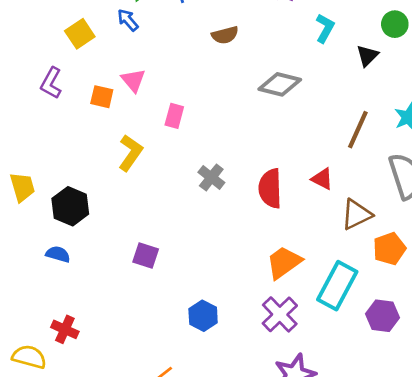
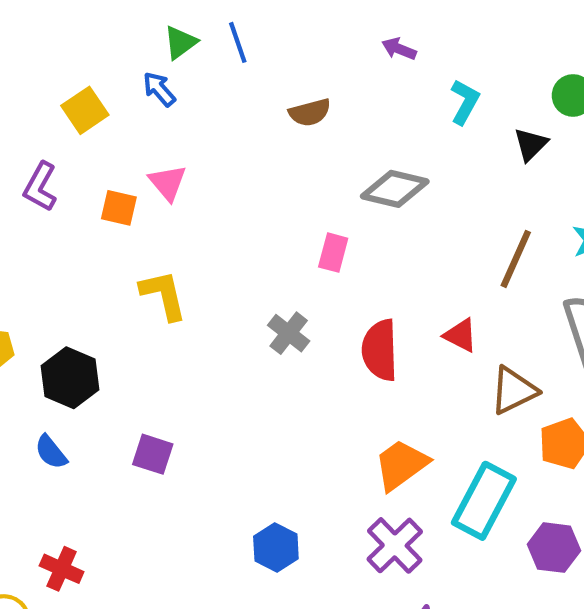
pink rectangle: (174, 116) -> (333, 253), moved
yellow L-shape: (131, 153) -> (163, 295), turned -48
blue semicircle: (58, 254) -> (51, 452), turned -145
purple square: (146, 256) -> (153, 454), moved

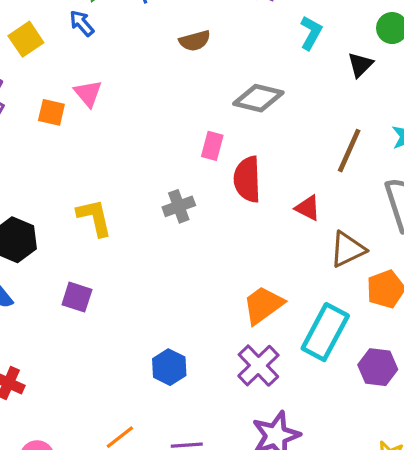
yellow L-shape: (163, 295) -> (94, 217), moved
gray cross: (289, 333) -> (179, 206), turned 32
red semicircle: (380, 350) -> (247, 179), moved

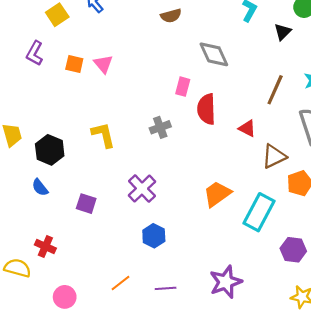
pink triangle: (88, 93) -> (103, 64), moved
gray diamond: (258, 98) -> (214, 54), turned 52
purple square: (77, 297) -> (86, 204), moved
purple cross: (258, 366) -> (142, 189), moved
purple hexagon: (378, 367) -> (293, 250), moved

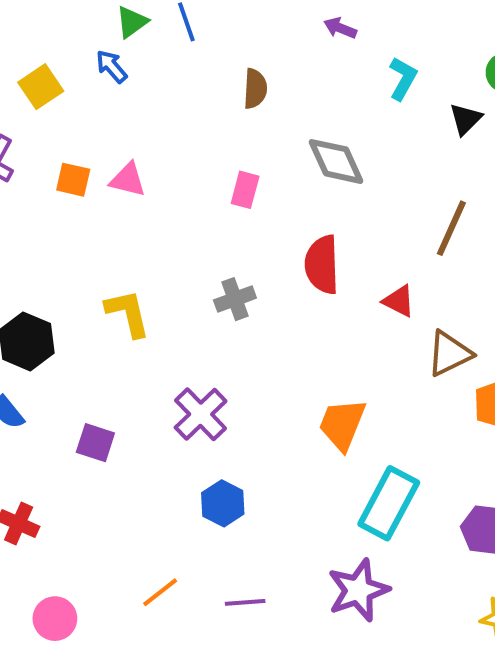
brown semicircle: (171, 16) -> (255, 89), turned -72
pink triangle: (103, 64) -> (128, 180), turned -36
pink rectangle: (183, 87) -> (245, 190), moved
orange trapezoid: (217, 194) -> (342, 424), turned -32
cyan rectangle: (259, 212) -> (389, 503), moved

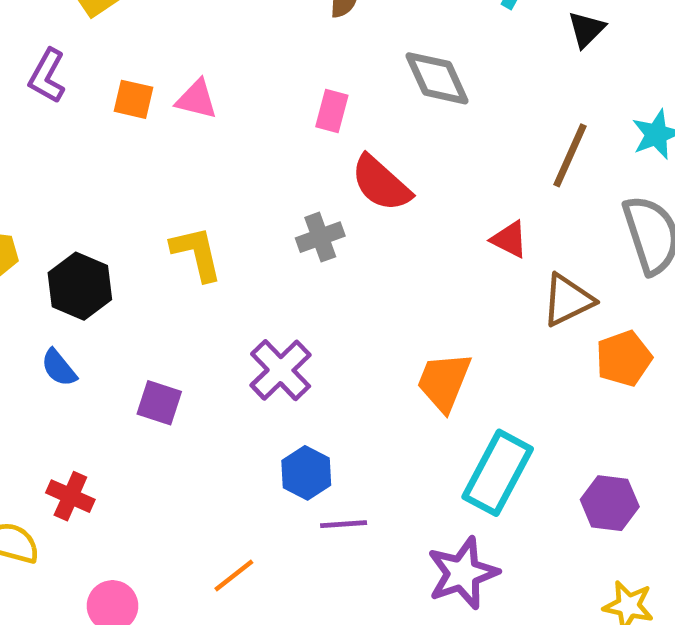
red semicircle: (322, 265) -> (381, 183), moved, turned -46
purple line: (245, 602) -> (344, 524), moved

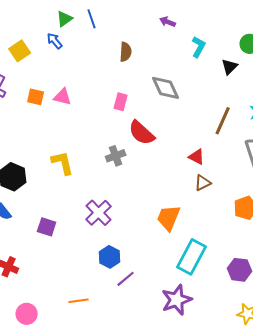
brown triangle: (568, 300) -> (203, 183), moved, size x0.7
purple line: (344, 524) -> (126, 279), turned -36
orange line: (234, 576) -> (79, 301), turned 30

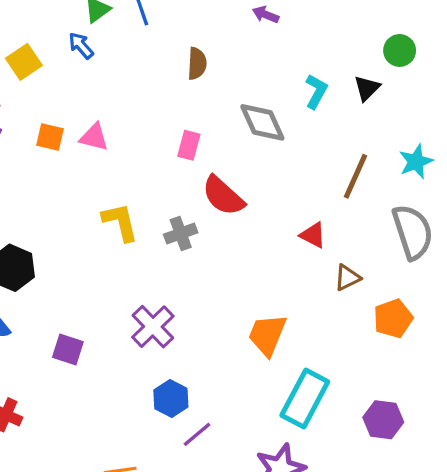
cyan L-shape: (199, 47) -> (316, 91), moved
yellow L-shape: (63, 163) -> (120, 222), moved
brown triangle: (203, 183) -> (347, 278), moved

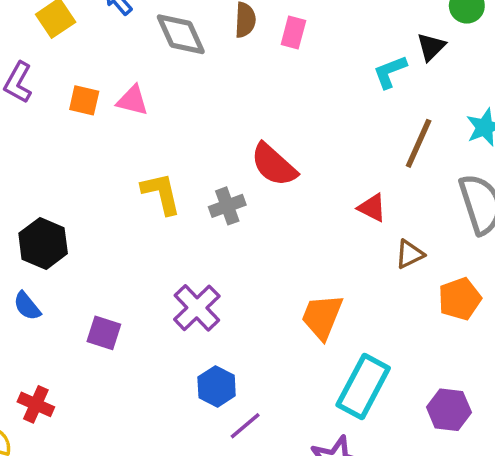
cyan L-shape: (316, 91) -> (390, 72), moved, turned -140
gray diamond: (262, 122) -> (181, 34), moved
pink rectangle: (189, 145) -> (293, 32), moved

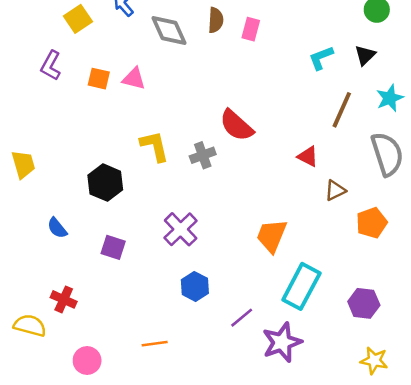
black triangle: (431, 47) -> (365, 55), moved
black hexagon: (43, 243) -> (105, 183), moved
purple line: (245, 426) -> (242, 318), moved

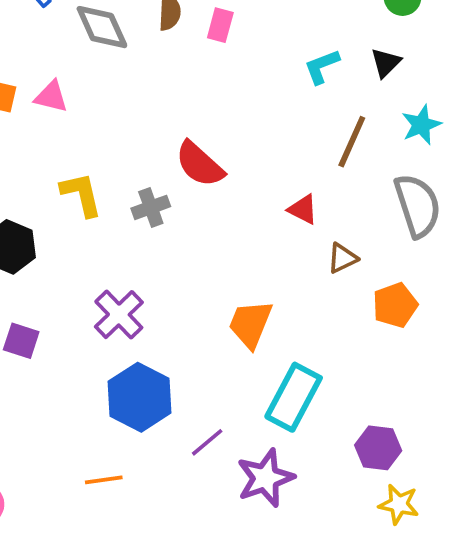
blue hexagon: (195, 286) -> (139, 397), size x1.6
purple hexagon: (364, 303) -> (378, 448), moved
orange line: (155, 344) -> (104, 480), moved

